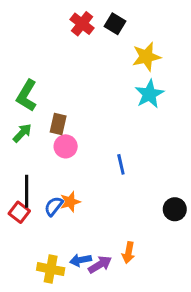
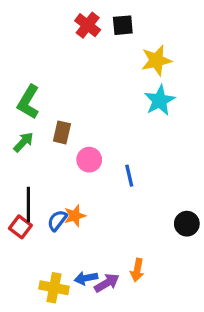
black square: (115, 24) -> (123, 25), turned -36
pink circle: (66, 146) -> (89, 160), moved

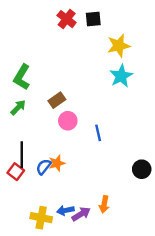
brown rectangle: (62, 132) -> (57, 100), moved, turned 42

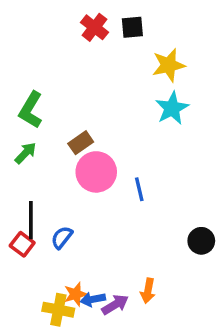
pink circle: (68, 121) -> (96, 172), size x1.5
orange star: (57, 163) -> (76, 294), moved

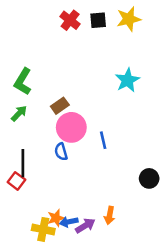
yellow star: (169, 65) -> (129, 19), moved
blue semicircle: (62, 237) -> (61, 152), moved, turned -54

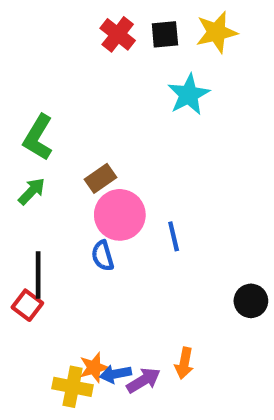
cyan star: (127, 80) -> (189, 95), moved

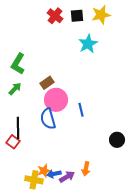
blue semicircle: (103, 256) -> (48, 119), size x1.5

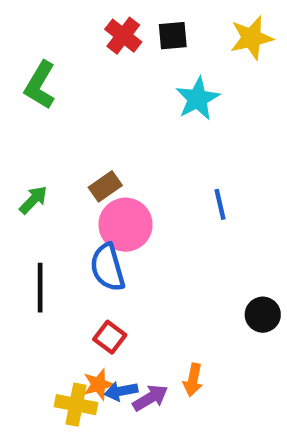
yellow star: (101, 15) -> (251, 38), moved
green L-shape: (18, 64) -> (40, 85), moved
blue line: (81, 110) -> (220, 204), moved
red square: (13, 142) -> (110, 337), moved

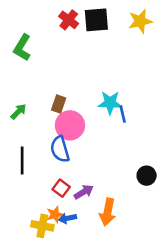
black square: (173, 36) -> (96, 20), size x1.5
cyan star: (197, 99) -> (110, 103), moved, turned 30
brown rectangle: (105, 186) -> (59, 104), turned -36
orange arrow: (193, 380) -> (108, 212), size x1.5
purple arrow: (150, 398) -> (84, 192), moved

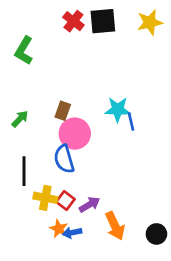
black circle: (147, 176) -> (156, 234), moved
orange arrow: (108, 212) -> (115, 226), turned -36
orange star: (55, 215) -> (59, 229), turned -30
yellow cross: (42, 226) -> (45, 198), moved

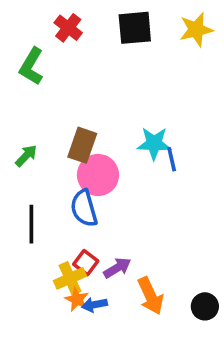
red cross: (73, 21) -> (68, 28), moved
brown rectangle: (63, 111) -> (82, 145), size x1.4
yellow cross: (45, 198) -> (70, 278), moved, turned -35

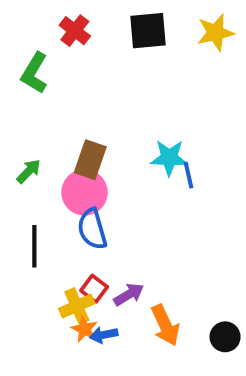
pink circle: (98, 175) -> (84, 192), moved

